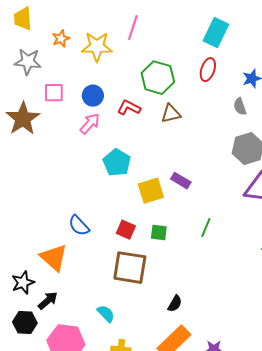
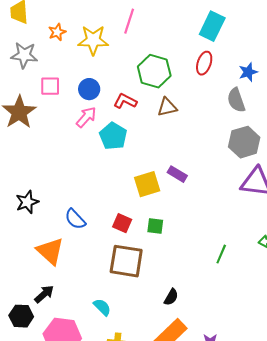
gray semicircle: (240, 107) -> (236, 100), size x1.4
cyan pentagon: (117, 163) -> (113, 136), moved
green line: (206, 228) -> (221, 254), moved
black star: (23, 283) -> (27, 202), moved

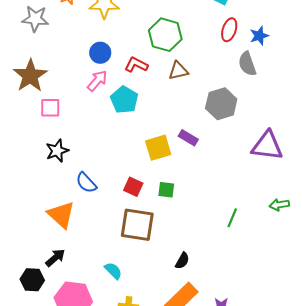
red ellipse: (204, 63) -> (229, 30), moved
pink square: (50, 86) -> (50, 108), moved
gray hexagon: (244, 142) -> (221, 104), moved
black star: (27, 202) -> (57, 151), moved

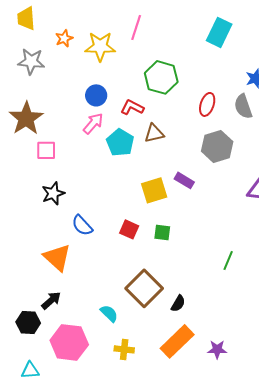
red ellipse: (229, 30) -> (207, 104), moved
brown triangle: (178, 71) -> (154, 133), moved
brown square: (137, 225) -> (144, 288), moved, turned 36

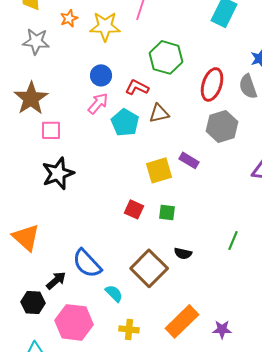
red ellipse: (207, 104) -> (212, 84), size x1.4
black star: (53, 193) -> (58, 173), size x1.4
blue semicircle: (82, 225) -> (87, 263), moved, size x1.4
orange triangle: (57, 257) -> (26, 237), moved
black semicircle: (178, 303) -> (183, 253), moved, turned 72

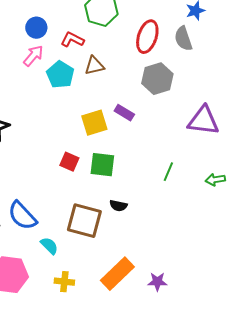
green square: (167, 212) -> (102, 165), size x1.5
green line: (233, 240) -> (168, 172), moved
brown square: (149, 268) -> (84, 221), turned -30

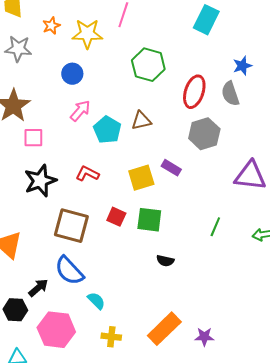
blue circle: (36, 28) -> (72, 74), moved
red L-shape: (72, 40) -> (87, 174), moved
brown square: (84, 221) -> (71, 226), moved

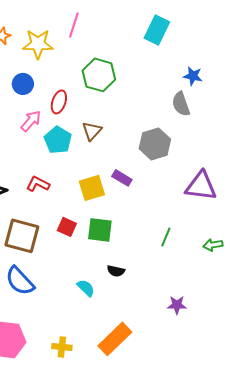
blue star: (242, 66) -> (193, 76), turned 30
red ellipse: (194, 92) -> (59, 102), moved, size x0.7
brown triangle: (141, 121) -> (92, 131), turned -35
cyan semicircle: (96, 301) -> (86, 288), moved
purple star: (204, 337) -> (177, 305), moved

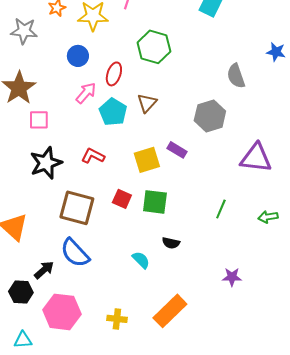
blue star: (193, 76) -> (276, 52), moved

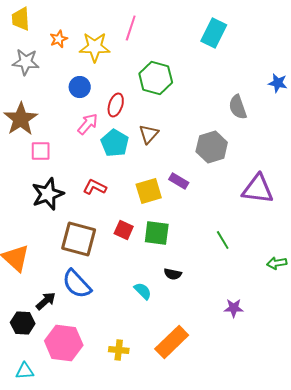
green line: (221, 209) -> (223, 240), turned -54
green arrow: (268, 217) -> (277, 263), moved

